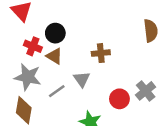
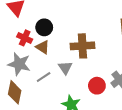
brown cross: (101, 53) -> (82, 46), size x1.5

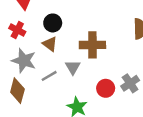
red cross: (25, 38) -> (17, 30), moved

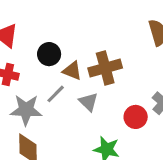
brown triangle: (50, 44) -> (72, 71), moved
gray line: (49, 76) -> (56, 94), moved

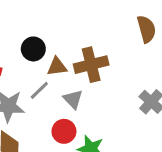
brown triangle: (72, 71) -> (57, 67), turned -30
red circle: (136, 117) -> (64, 131), moved

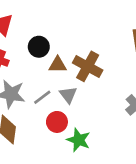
brown cross: (91, 65) -> (88, 66), turned 36
gray line: (39, 90) -> (42, 97), moved

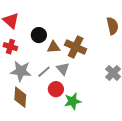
green star: (79, 140) -> (73, 101), turned -30

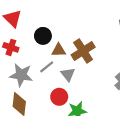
brown cross: (76, 47) -> (83, 51), turned 30
gray line: (44, 72) -> (47, 67), moved

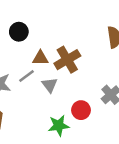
black circle: (43, 36) -> (19, 32), moved
red circle: (59, 97) -> (81, 110), moved

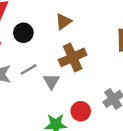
black circle: (19, 32) -> (23, 33), moved
brown triangle: (40, 58) -> (63, 22), moved, turned -42

